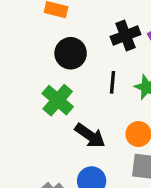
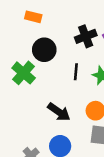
green cross: (58, 100) -> (24, 73), moved

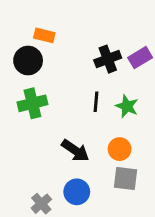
black circle: (44, 50) -> (28, 61), moved
green cross: (24, 73) -> (32, 103), turned 35

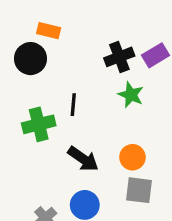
black line: (96, 102) -> (73, 105), moved
green cross: (32, 103) -> (39, 124), moved
green star: (127, 106) -> (131, 95), moved

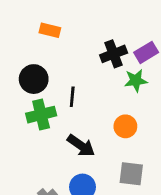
black circle: (30, 59) -> (34, 79), moved
green star: (131, 95) -> (136, 81), moved, turned -30
orange circle: (132, 157) -> (125, 126), moved

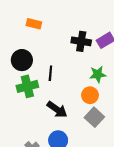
black cross: (114, 54) -> (81, 41), turned 30
green star: (136, 81) -> (98, 74), moved
gray square: (131, 174) -> (94, 117), moved, turned 36

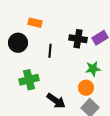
black circle: (22, 60) -> (18, 43), moved
black line: (50, 73) -> (50, 51), moved

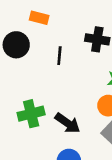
green cross: (29, 80) -> (31, 114), moved

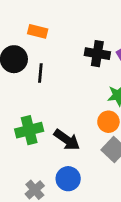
black line: (59, 56) -> (40, 73), moved

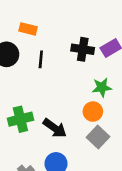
black line: (40, 73) -> (41, 59), moved

